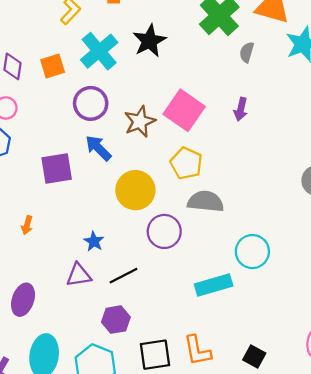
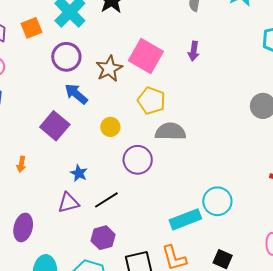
purple square: (57, 169) -> (55, 126), moved, turned -36
yellow circle: (135, 190) -> (110, 127), size x0.6
cyan circle: (252, 252) -> (217, 201), moved
cyan rectangle: (214, 285) -> (185, 219), moved

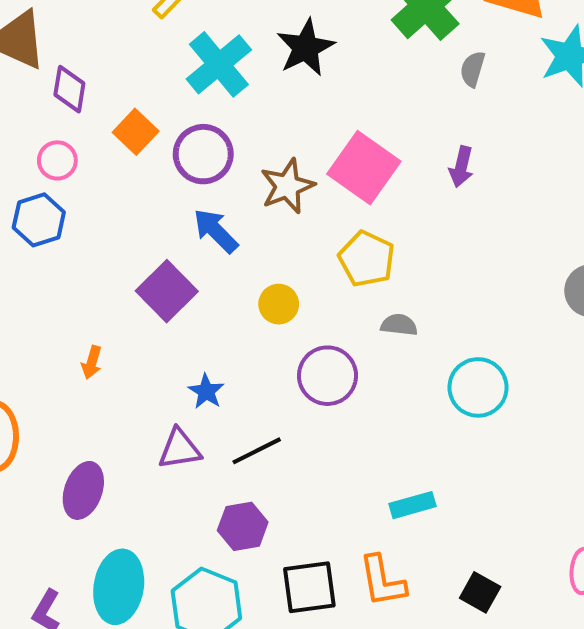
orange square: (32, 28) -> (136, 132), moved, turned -30
gray semicircle: (170, 132) -> (399, 325), size x0.6
cyan circle: (217, 201) -> (478, 387), moved
cyan rectangle: (185, 219) -> (413, 505), size x0.7

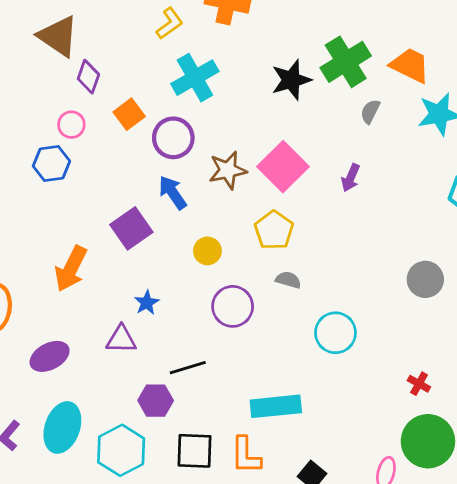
black star: (306, 48) -> (291, 80), moved
orange arrow: (92, 362) -> (71, 269), size x2.0
black line: (257, 451) -> (188, 368), moved
purple ellipse: (83, 490) -> (50, 356), turned 33
cyan rectangle: (413, 505) -> (276, 406), size x1.6

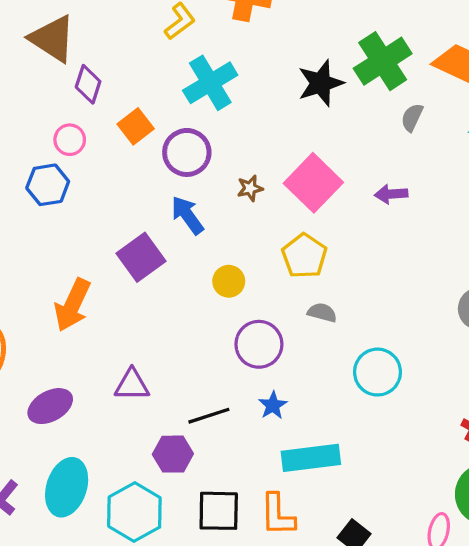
brown star: (228, 170) -> (250, 188), size x0.6
purple arrow: (351, 178) -> (391, 194), turned 64
blue star: (147, 303) -> (273, 405), moved

